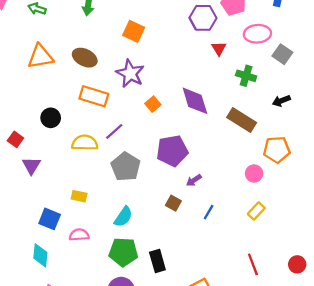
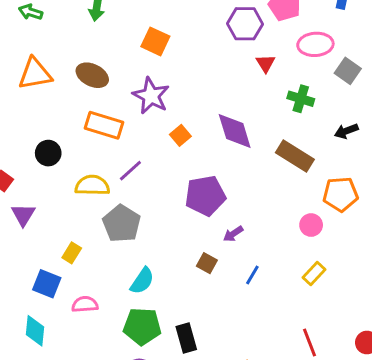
gray pentagon: (126, 167) -> (122, 224), moved
yellow rectangle: (79, 196) -> (72, 253), moved, turned -70

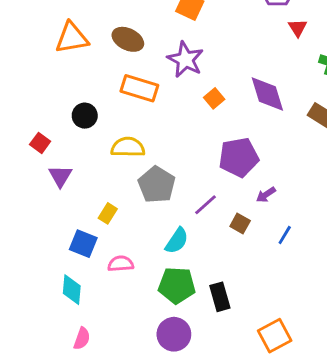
purple line: (130, 171) -> (206, 205), moved

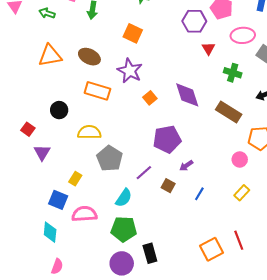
pink semicircle: (121, 264) -> (84, 214), size x1.4
black rectangle: (220, 297) -> (150, 253), moved
orange square: (275, 336) -> (211, 249), moved

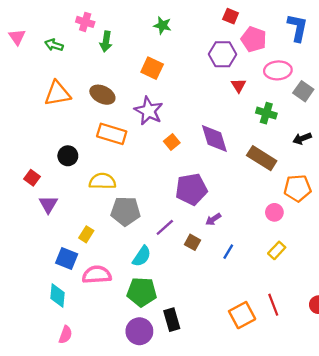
gray pentagon: (110, 158) -> (126, 211), turned -30

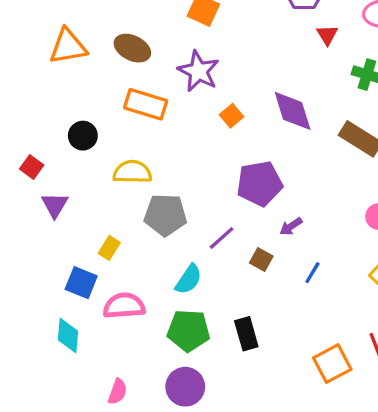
black rectangle: (172, 320) -> (246, 334), moved
pink semicircle: (66, 335) -> (118, 392), moved

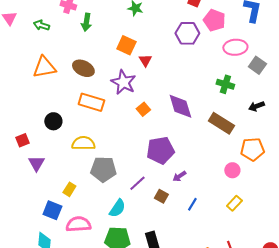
red triangle: (327, 35) -> (145, 60), moved
red square: (32, 167) -> (22, 140), turned 32

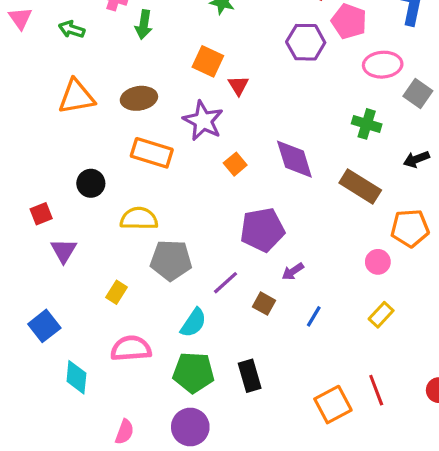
brown ellipse: (83, 68) -> (139, 98), turned -35
blue square: (52, 210) -> (44, 326), moved, turned 30

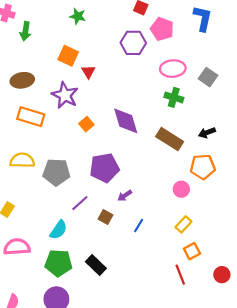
pink ellipse: (383, 65) -> (173, 69), moved
black arrow: (416, 159) -> (207, 133), moved
gray pentagon: (171, 260) -> (56, 172), moved
black rectangle: (250, 376) -> (96, 265), turned -30
orange square: (333, 405) -> (192, 251), moved, size x0.7

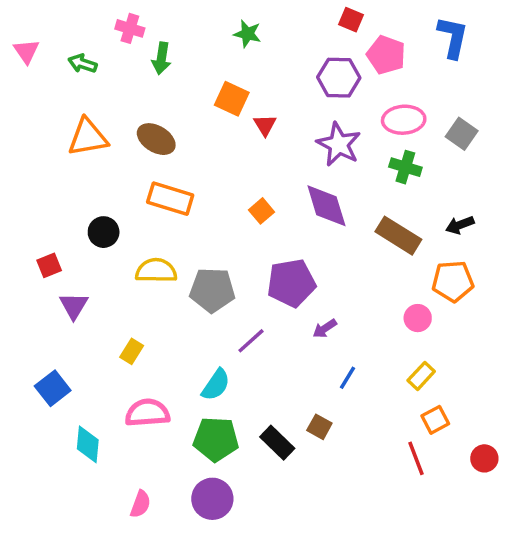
brown ellipse: (22, 80) -> (156, 139), turned 40
purple star: (65, 95) -> (339, 144), moved
brown square: (106, 217) -> (319, 427), moved

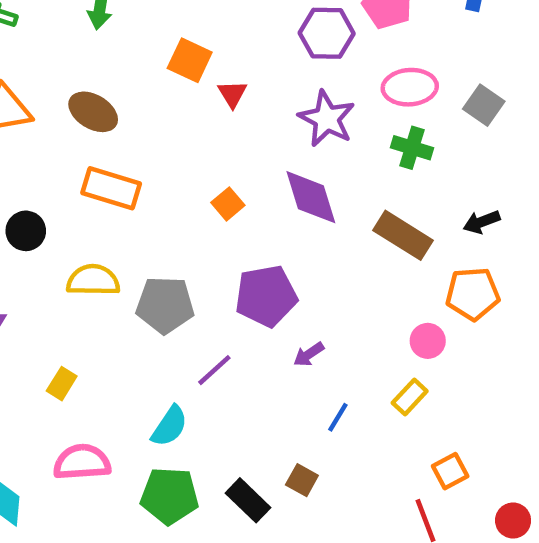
yellow rectangle: (421, 376) -> (410, 397), moved

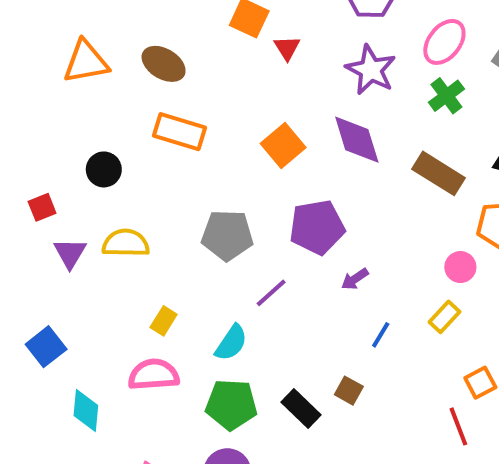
pink ellipse: (410, 87) -> (444, 42), turned -48
green cross: (412, 148) -> (446, 96), turned 36
orange square: (228, 204) -> (283, 146), size x1.5
yellow semicircle: (93, 280) -> (126, 243), moved
yellow rectangle: (62, 384) -> (164, 321), moved

